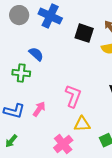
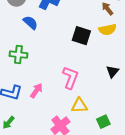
black square: (84, 33) -> (81, 36), moved
blue semicircle: (36, 54) -> (30, 23), moved

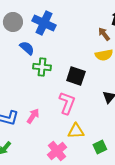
black square: (81, 36) -> (76, 76), moved
green cross: (18, 55) -> (42, 67), moved

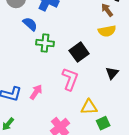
black square: (76, 76) -> (79, 52), turned 36
yellow triangle: (76, 131) -> (89, 107), moved

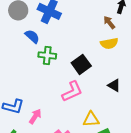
black triangle: (112, 73) -> (114, 85), turned -40
pink L-shape: (70, 79) -> (72, 91), turned 45
pink arrow: (36, 92) -> (35, 116), moved

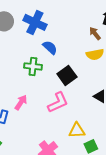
blue semicircle: (32, 36) -> (50, 47), moved
pink arrow: (35, 116) -> (21, 102), moved

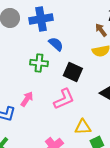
blue cross: (35, 22) -> (41, 19), turned -35
black square: (67, 75) -> (73, 72), turned -30

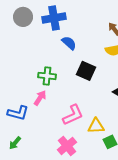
green cross: (39, 63) -> (47, 76), moved
pink L-shape: (64, 99) -> (73, 115), moved

